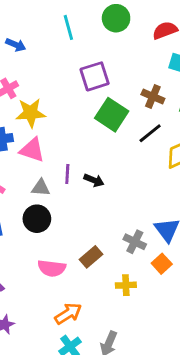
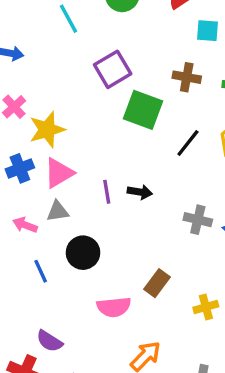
black line: (150, 133) -> (188, 143), moved
pink triangle: (32, 150) -> (59, 173), turned -36
gray triangle: (41, 188) -> (58, 211), moved
gray cross: (135, 242) -> (198, 220), moved

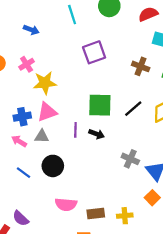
green square: (143, 110) -> (100, 105), moved, turned -30
blue cross: (20, 168) -> (22, 117), moved
blue line: (41, 271) -> (23, 173), turned -40
brown rectangle: (157, 283) -> (96, 213), moved, turned 36

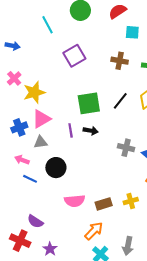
pink arrow: (19, 141) -> (22, 160), moved

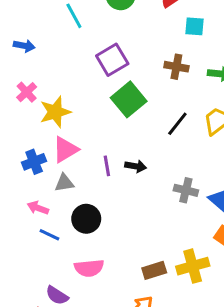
green square: (89, 103) -> (129, 99), moved, turned -30
pink semicircle: (75, 201) -> (89, 268), moved
yellow cross: (131, 201) -> (193, 266), size x1.5

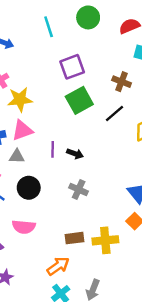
black line: (177, 124) -> (114, 113), moved
gray cross: (186, 190) -> (79, 189), moved

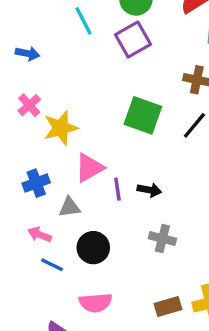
purple square: (72, 67) -> (133, 40), moved
green square: (79, 100) -> (143, 115), turned -32
pink triangle: (22, 130) -> (89, 168), moved

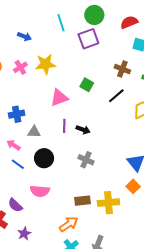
green square: (143, 115) -> (87, 85), size x0.6
yellow star: (61, 128) -> (45, 64), moved
pink triangle: (89, 168) -> (59, 98), moved

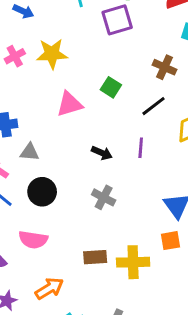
purple line: (64, 126) -> (141, 148), moved
orange square: (133, 186) -> (171, 241), turned 32
orange arrow: (69, 224) -> (49, 288), moved

